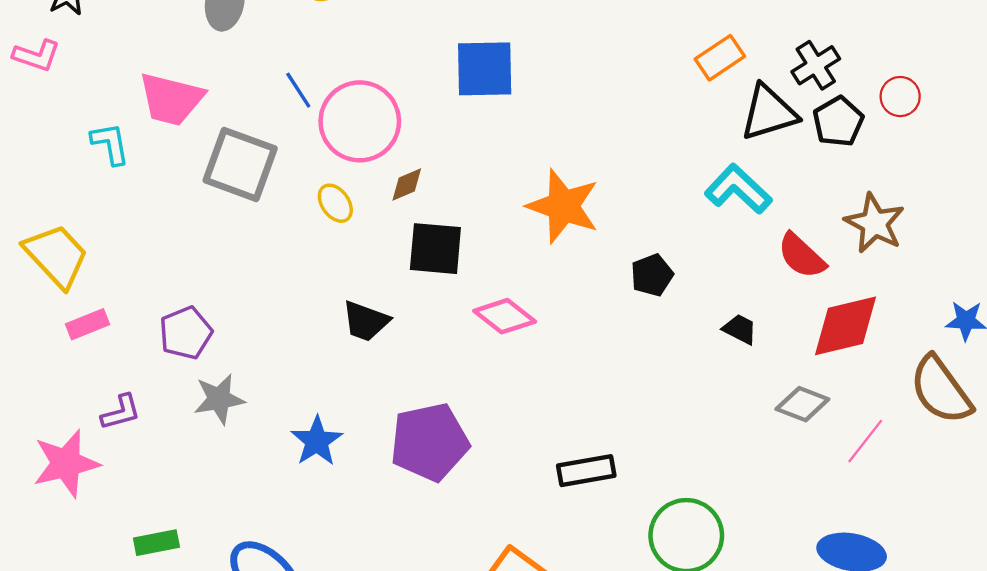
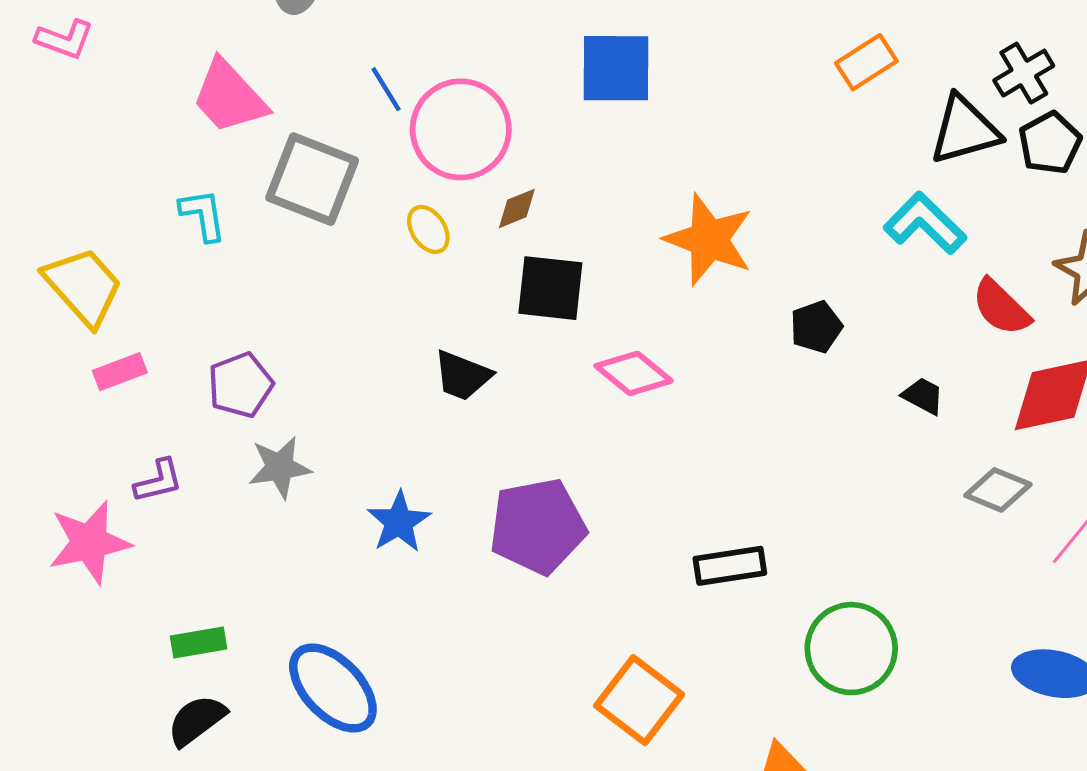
orange rectangle: (720, 58) -> (866, 62), moved
pink trapezoid: (171, 99) -> (229, 97), turned 32
cyan L-shape: (110, 144) -> (203, 215), moved

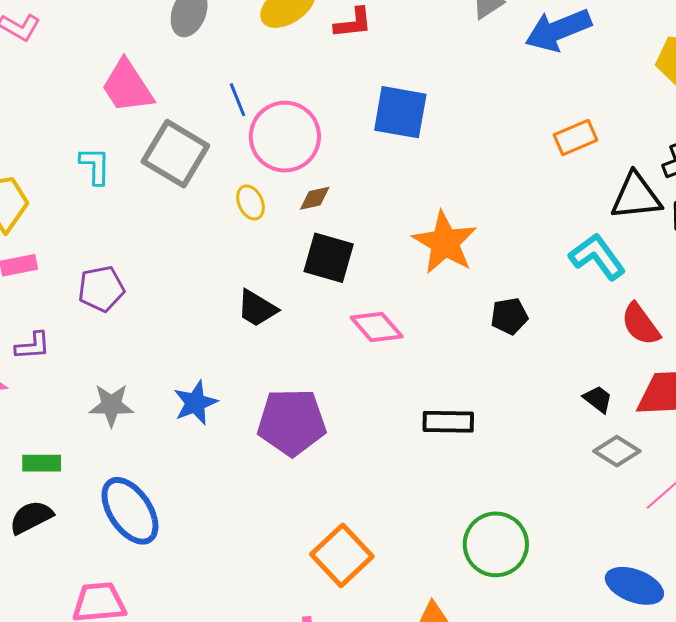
black trapezoid: (923, 396) -> (598, 399), moved
gray star: (280, 467) -> (111, 405), moved
black rectangle: (730, 566) -> (448, 422), moved

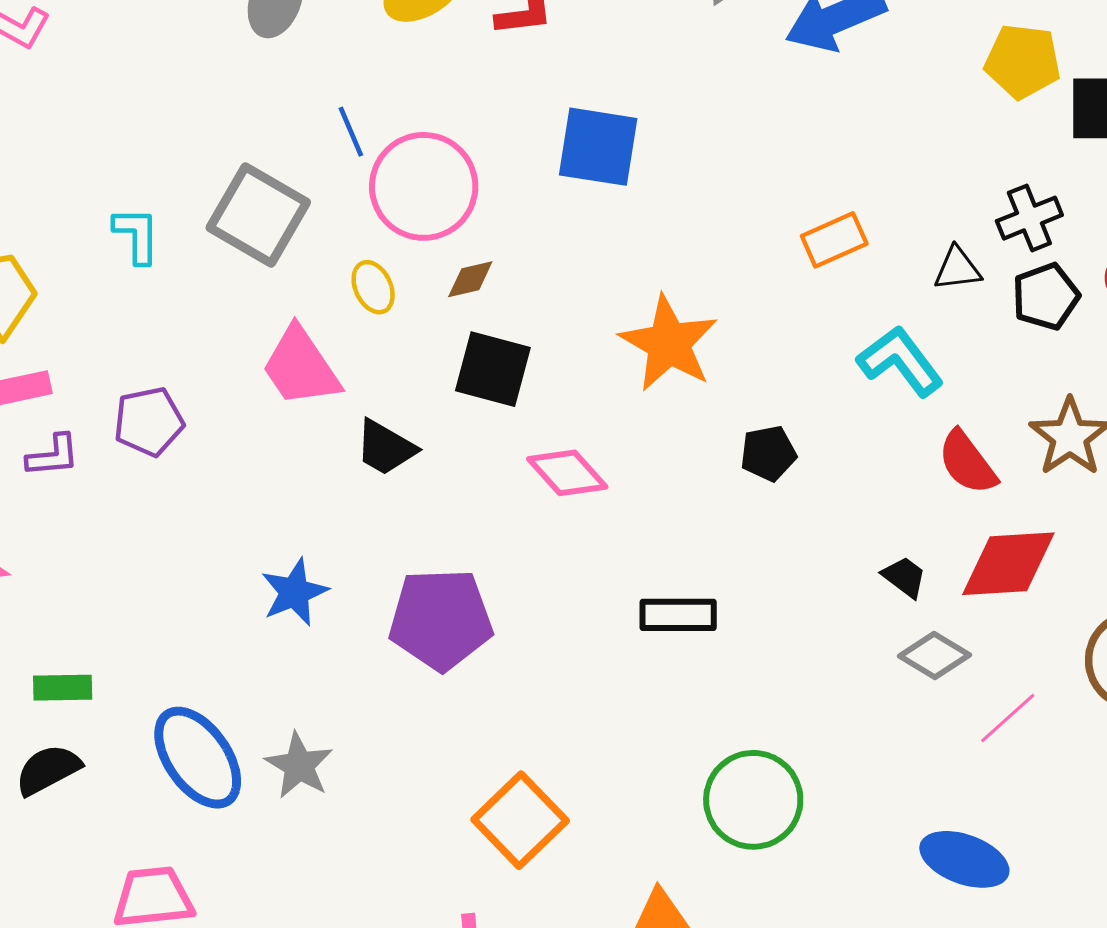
pink trapezoid: (127, 86) -> (301, 367), moved
orange rectangle: (576, 137) -> (834, 240), moved
black triangle: (636, 196) -> (957, 269), size x0.6
purple L-shape: (33, 346) -> (53, 456), moved
gray star: (111, 405) -> (299, 765), moved, turned 30

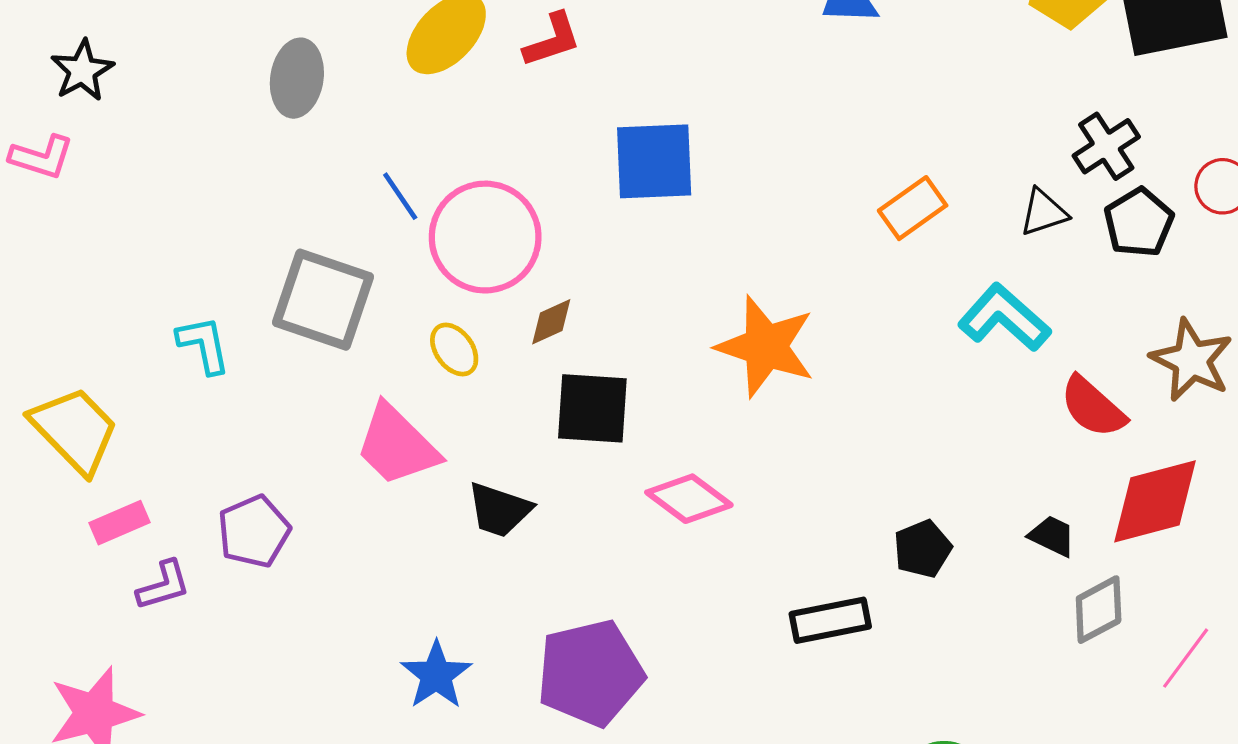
black pentagon: (768, 453) -> (922, 549), moved
gray diamond: (934, 656) -> (1099, 610), turned -48

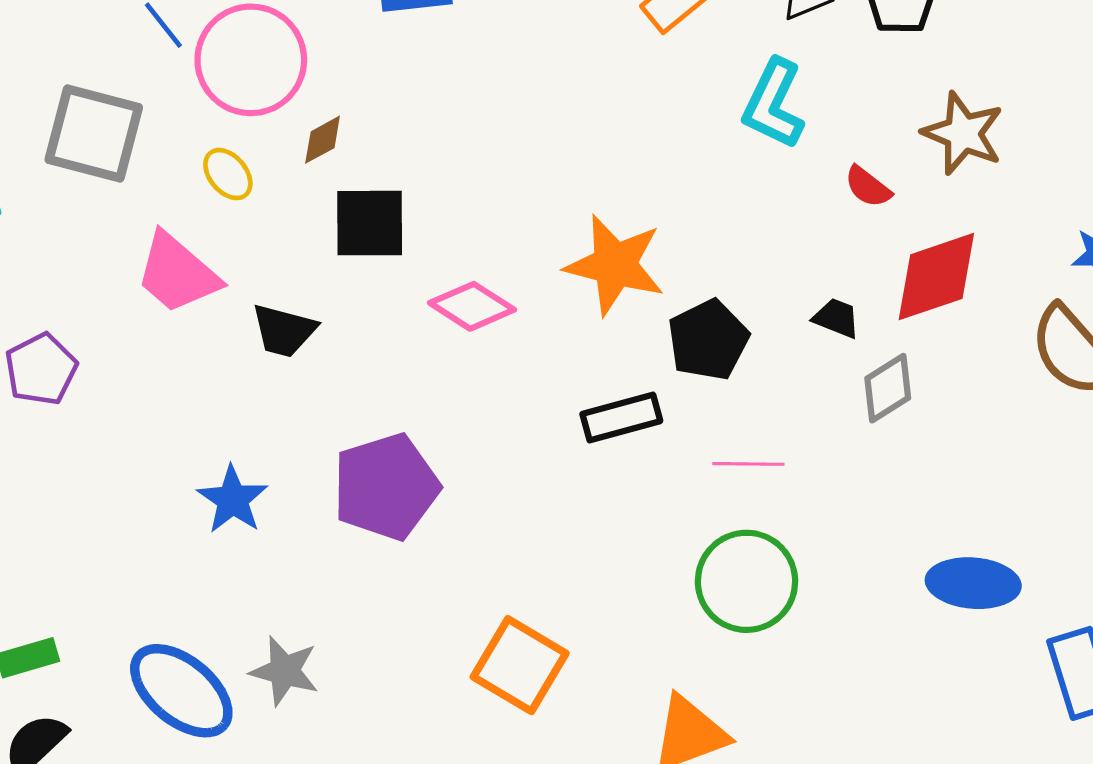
cyan L-shape: (1004, 318) -> (773, 104), turned -102
orange star: (766, 347) -> (615, 265), moved
red semicircle: (1093, 407) -> (868, 187), size x0.7
black pentagon: (922, 549) -> (708, 340), size x1.4
pink line: (1186, 658) -> (748, 464), moved, turned 58

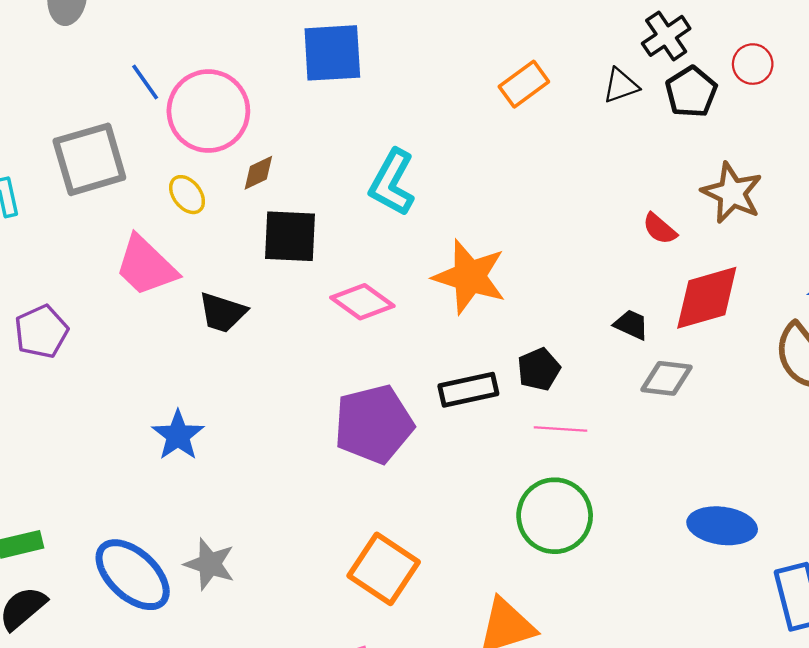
cyan L-shape: (773, 104) -> (392, 183), moved
gray square: (94, 133) -> (89, 159), turned -34
black pentagon: (708, 340) -> (539, 369), moved, size x0.7
gray diamond: (888, 388) -> (667, 378), turned 36
purple pentagon: (386, 487) -> (374, 424), moved

